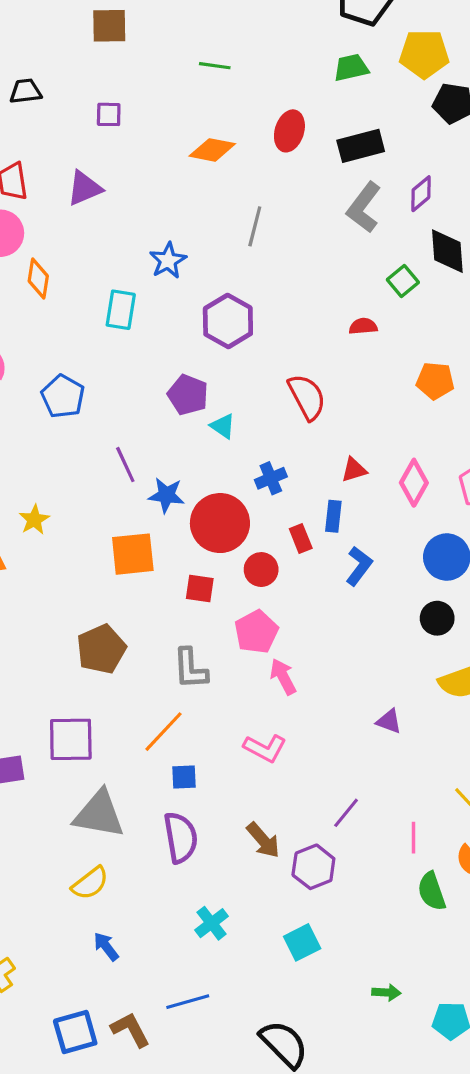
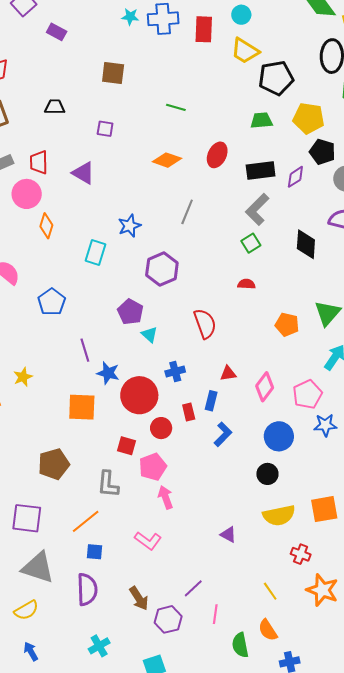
purple triangle: (85, 188) -> (83, 173), turned 45
purple diamond: (421, 194) -> (295, 177), moved
green square: (403, 281) -> (251, 243), moved
red square: (200, 588) -> (126, 446), moved
pink line: (413, 838) -> (215, 614), moved

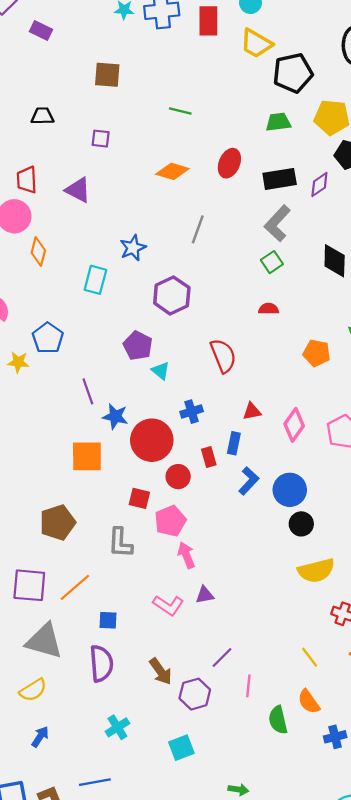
yellow star: (23, 377) -> (18, 362), moved, turned 30
blue circle: (279, 436) -> (290, 490), moved
orange line: (86, 521) -> (75, 587), moved
purple triangle: (228, 535) -> (205, 595), moved, turned -36
blue arrow: (31, 651) -> (40, 737), turned 66

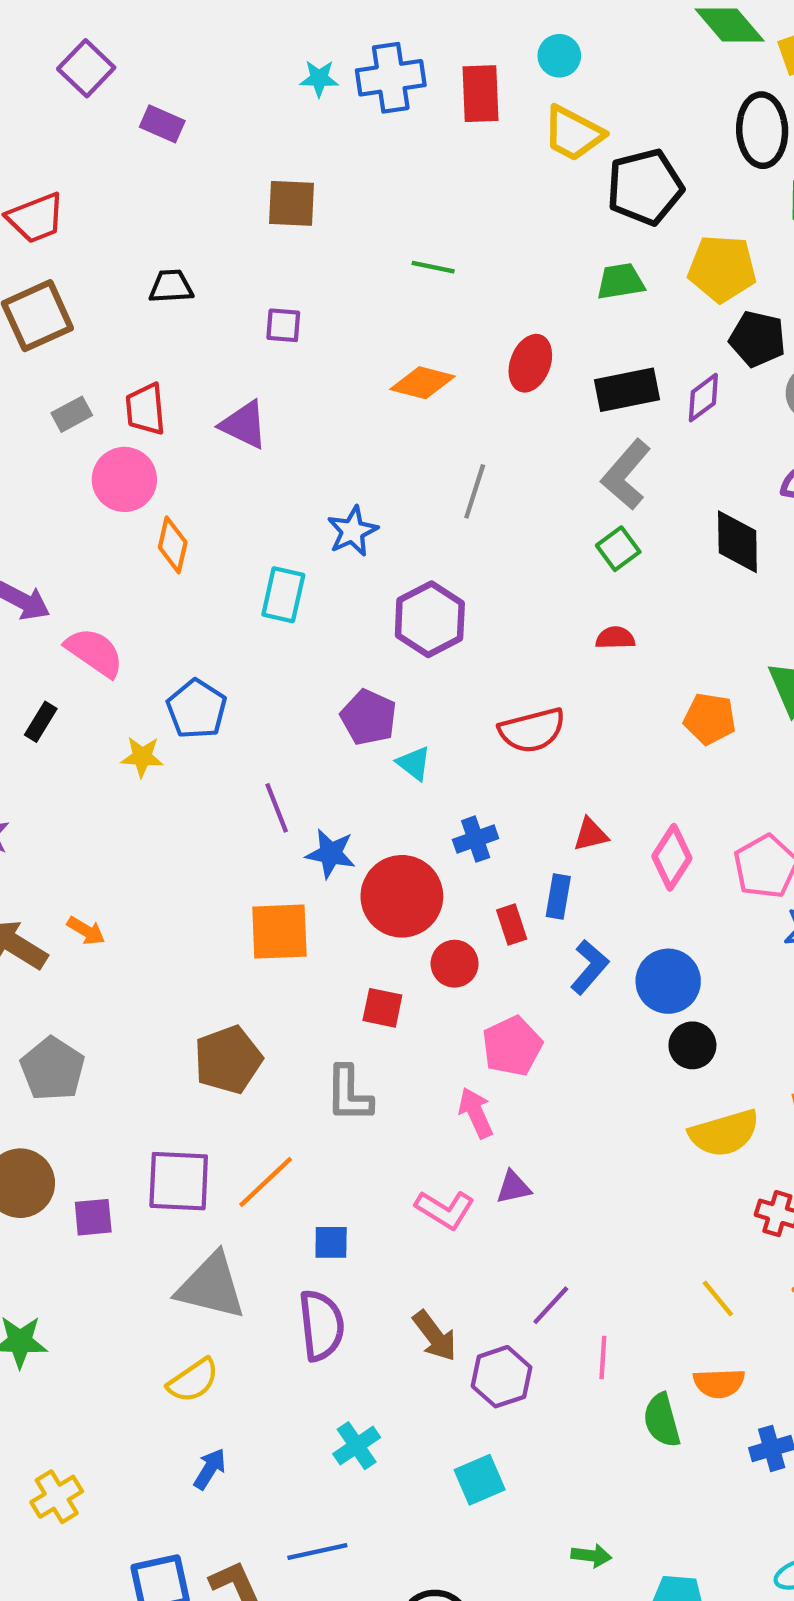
red semicircle: (223, 356) -> (532, 730), turned 100
pink pentagon: (170, 521) -> (512, 1046), moved
orange semicircle: (309, 702) -> (719, 1383), turned -55

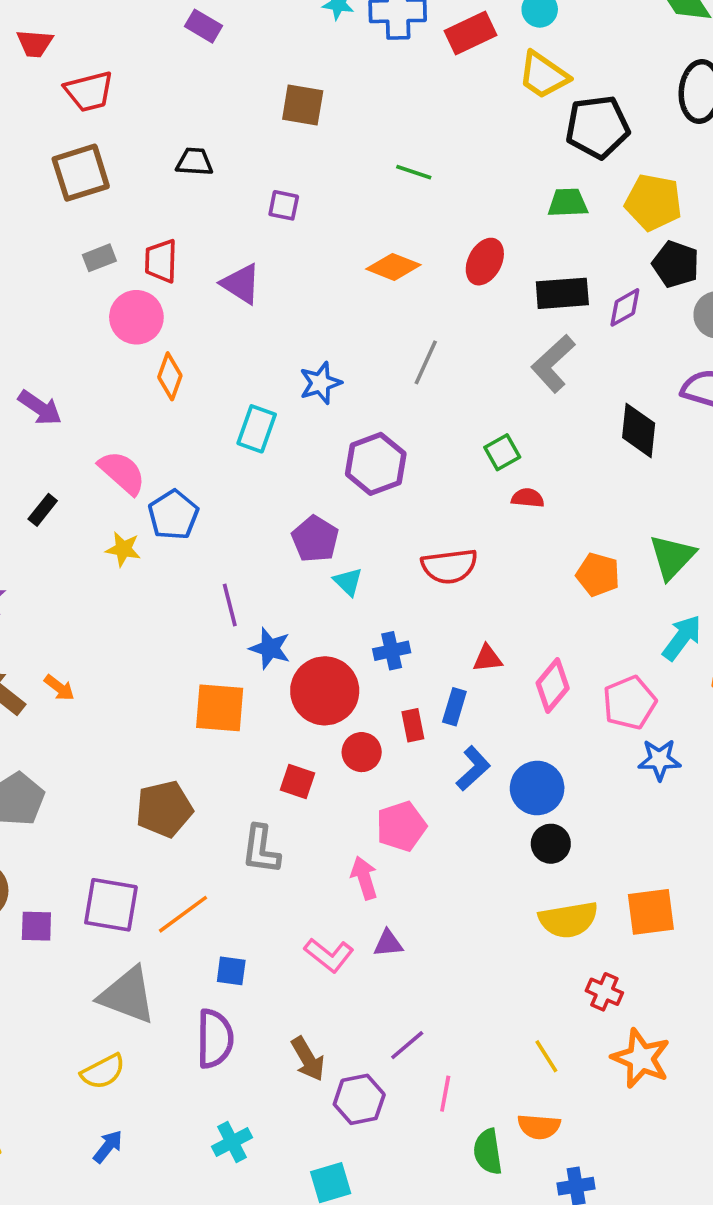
red rectangle: (480, 94) -> (470, 33), turned 60
green square: (618, 549) -> (502, 452), moved
pink semicircle: (94, 652) -> (122, 473), moved

